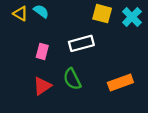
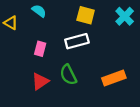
yellow triangle: (20, 14) -> (11, 23), moved
yellow square: (102, 14) -> (86, 15), moved

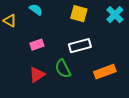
white rectangle: (77, 41) -> (80, 46), moved
pink rectangle: (40, 49) -> (37, 45), turned 56

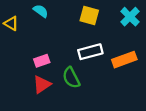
pink rectangle: (37, 45) -> (42, 61), moved
orange rectangle: (105, 72) -> (124, 60), moved

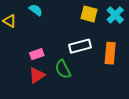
yellow square: (89, 16) -> (89, 14), moved
orange rectangle: (124, 60) -> (110, 53), turned -65

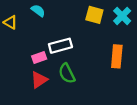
white rectangle: (80, 46) -> (60, 46), moved

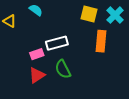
orange rectangle: (117, 56) -> (101, 41), moved

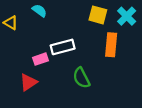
green semicircle: (63, 69) -> (81, 78), moved
red triangle: (37, 75) -> (28, 82), moved

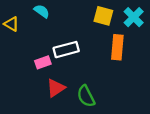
green semicircle: (81, 78) -> (86, 96), moved
red triangle: (28, 82) -> (56, 88), moved

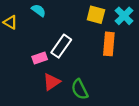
white rectangle: (66, 50) -> (61, 46), turned -40

